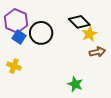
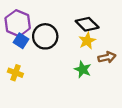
yellow star: (89, 34) -> (87, 41), moved
green star: (75, 84) -> (83, 69), moved

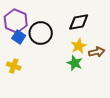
black diamond: (87, 24) -> (79, 22), turned -55
yellow star: (87, 41) -> (79, 46), moved

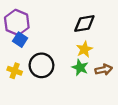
black circle: (41, 33) -> (41, 65), moved
brown arrow: (97, 52) -> (104, 70), moved

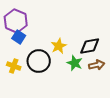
black diamond: (84, 24) -> (90, 46), moved
yellow star: (84, 49) -> (59, 46), moved

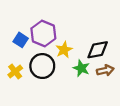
purple hexagon: (16, 21) -> (43, 33), moved
yellow cross: (14, 66) -> (15, 71), turned 32

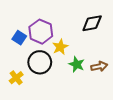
black diamond: (98, 50) -> (92, 23), moved
yellow cross: (15, 71) -> (16, 78), moved

